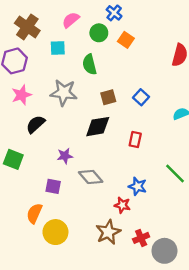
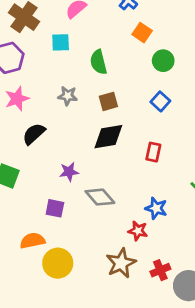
green circle: (99, 33) -> (163, 61), moved
gray star: (64, 93) -> (68, 96), size x0.6
brown square: (108, 97) -> (108, 101), moved
orange semicircle: (34, 213) -> (32, 241), turned 54

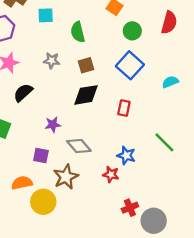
blue square: (160, 101) -> (130, 65), size x1.6
brown star: (121, 263) -> (66, 177), moved

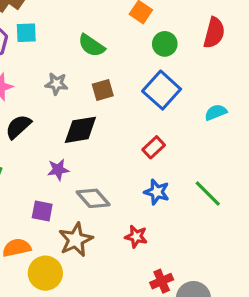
cyan square: (46, 15) -> (26, 33), moved
green semicircle: (78, 32) -> (92, 45), turned -42
black diamond: (86, 95) -> (80, 130), moved
red rectangle: (124, 108) -> (154, 147), turned 35
blue star: (126, 155) -> (157, 192), moved

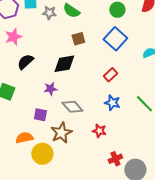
gray star: (57, 84) -> (49, 13), moved

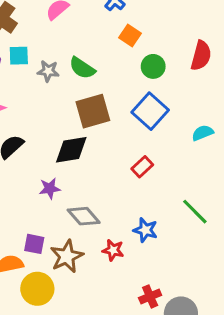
brown square: (78, 39) -> (93, 111), size x1.6
blue star: (112, 103) -> (145, 230), moved
purple square: (40, 115) -> (34, 244), moved
red star: (99, 131) -> (113, 250), moved

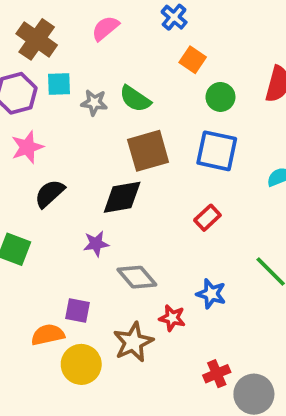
blue square: (150, 111) -> (217, 151), turned -30
brown star: (67, 256) -> (133, 342), moved

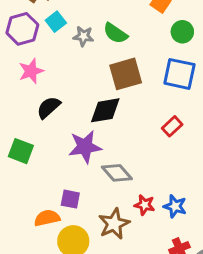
cyan square: (59, 84) -> (56, 22), turned -36
purple star: (96, 244) -> (85, 147), size x1.6
blue star: (211, 294) -> (175, 206), moved

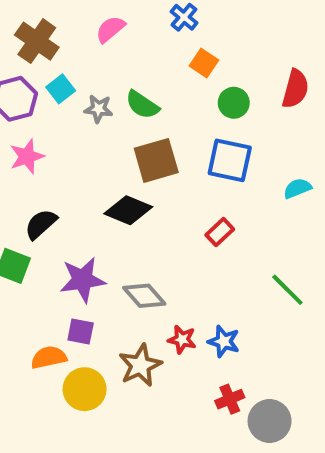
black semicircle: (49, 107) -> (41, 224), moved
black diamond: (105, 110) -> (128, 210), turned 32
purple star: (85, 147) -> (83, 280), moved

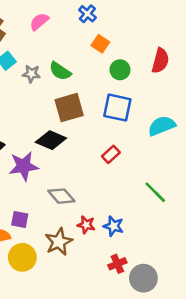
cyan semicircle: (297, 188) -> (162, 126), size x1.5
purple star: (83, 280) -> (24, 166), moved

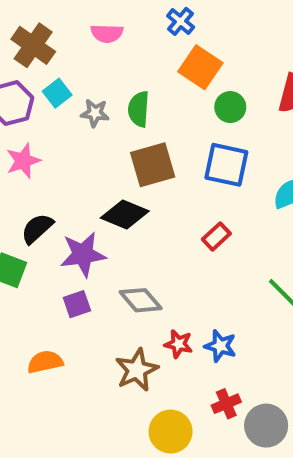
pink semicircle: (39, 22) -> (107, 33), turned -138
orange square: (100, 44) -> (200, 67), size x1.5
green semicircle: (60, 71) -> (139, 109), turned 60
purple square: (20, 220) -> (77, 304), moved, turned -30
yellow circle: (22, 257) -> (171, 432), moved

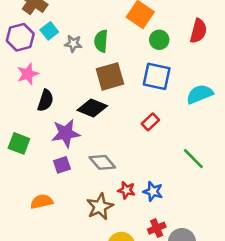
black semicircle: (37, 228) -> (45, 100), moved, turned 150

